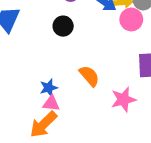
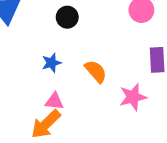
blue star: (49, 88) -> (52, 63), moved

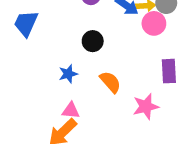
black circle: (67, 17) -> (93, 41), moved

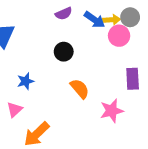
blue star: (68, 74) -> (26, 81), moved
pink triangle: (71, 111) -> (14, 109), moved, turned -49

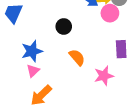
blue star: (26, 81) -> (32, 51), size x1.5
pink triangle: (14, 109) -> (33, 71), moved

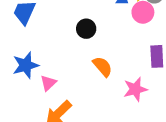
blue star: (32, 51) -> (26, 65), moved

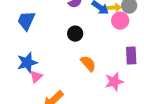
pink triangle: (48, 83) -> (36, 77), moved

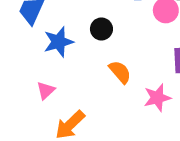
blue star: (27, 63) -> (59, 42), moved

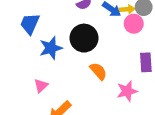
black circle: (101, 29) -> (84, 38), size x1.6

